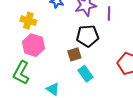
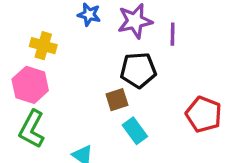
pink hexagon: (33, 45) -> (30, 85), moved

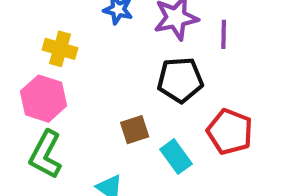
brown square: (117, 100) -> (135, 130), moved
red pentagon: (204, 114) -> (230, 132), moved

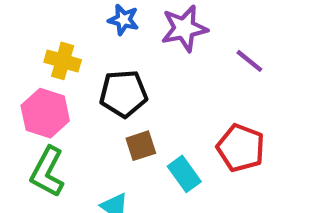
purple line: (224, 34) -> (249, 61), moved, turned -52
black pentagon: (180, 80) -> (123, 94), moved

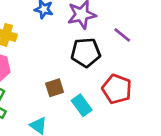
black pentagon: (123, 94) -> (86, 52), moved

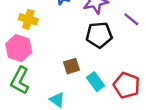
red pentagon: (117, 89) -> (127, 85), moved

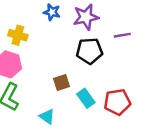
purple line: (131, 19) -> (122, 35), turned -49
red pentagon: (127, 85) -> (117, 102), turned -30

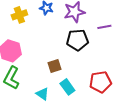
yellow cross: (18, 35) -> (19, 15), moved, turned -35
cyan rectangle: (86, 98) -> (67, 87), moved

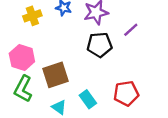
purple line: (104, 27) -> (131, 30), turned -32
brown square: (54, 66) -> (56, 75), moved, size x1.6

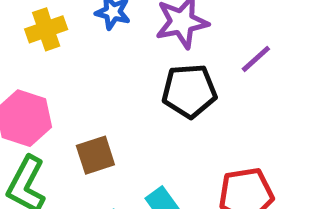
brown square: (56, 75) -> (95, 155), size x0.7

